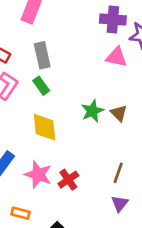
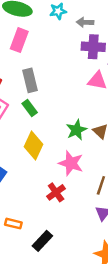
yellow diamond: (45, 127) -> (34, 145), turned 32
pink star: (38, 175) -> (71, 163), moved

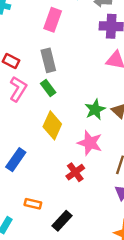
pink rectangle: (19, 40) -> (53, 20), moved

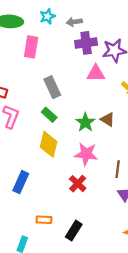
gray rectangle: (48, 60) -> (52, 87), moved
green rectangle: (48, 88) -> (49, 115), moved

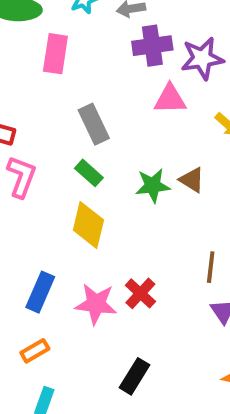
green star: (85, 122) -> (153, 186), turned 30
pink star: (86, 154) -> (96, 304), moved
orange rectangle: (44, 220) -> (35, 351), moved, turned -32

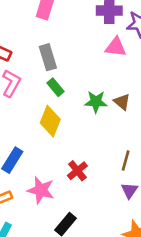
gray rectangle: (94, 124) -> (48, 57), moved
pink star: (96, 304) -> (41, 190), moved

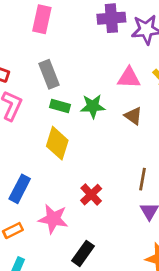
pink triangle: (116, 47) -> (129, 78), moved
green rectangle: (56, 87) -> (60, 106), turned -30
green star: (96, 102) -> (93, 106), moved

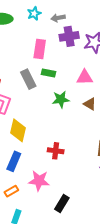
pink rectangle: (42, 19) -> (40, 49), moved
green rectangle: (60, 106) -> (49, 73), moved
yellow diamond: (57, 143) -> (18, 130), moved
red cross: (91, 195) -> (56, 151), moved, turned -35

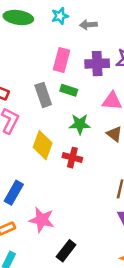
purple cross: (69, 36) -> (97, 64), moved
yellow diamond: (18, 130) -> (43, 145), moved
red cross: (56, 151) -> (72, 158), moved

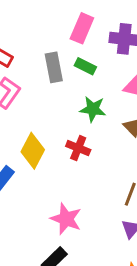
yellow diamond: (43, 145) -> (33, 151), moved
pink star: (42, 220) -> (66, 219), moved

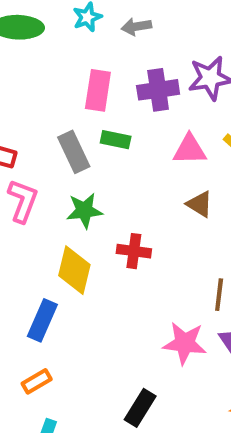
green star: (93, 109) -> (84, 211), moved
pink star: (66, 219) -> (185, 343), moved

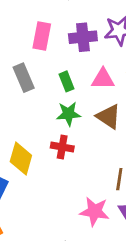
green rectangle: (116, 140) -> (66, 81), moved, turned 54
brown triangle: (200, 204) -> (108, 117), size x1.4
green star: (84, 211) -> (69, 114), moved

